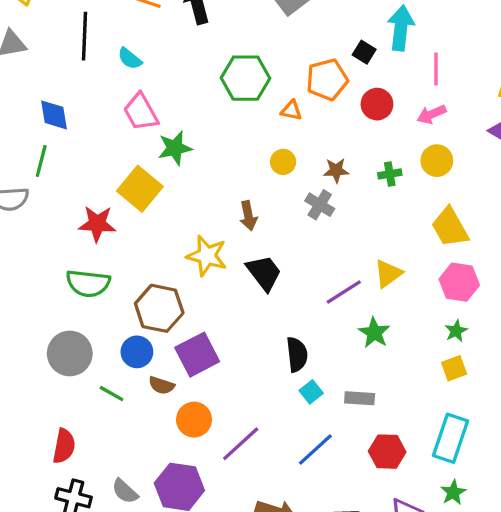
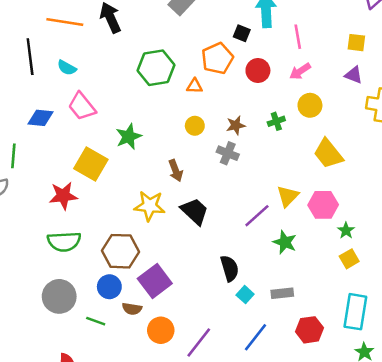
blue diamond: (54, 115) -> (41, 118), moved, turned -65
green star: (175, 148) -> (129, 137), moved
pink hexagon: (459, 282) -> (323, 205), moved

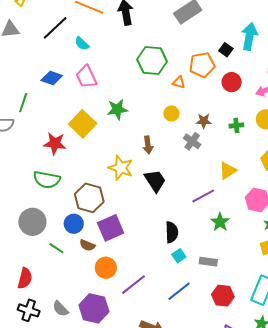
black line: (30, 57) -> (55, 28), turned 40
yellow triangle: (288, 196) -> (228, 171), moved

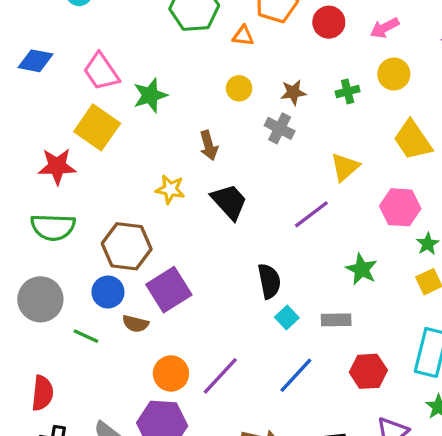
pink trapezoid: (86, 77) -> (101, 72), moved
yellow star: (121, 168) -> (170, 189), size x0.7
green star: (220, 222) -> (362, 269), moved
orange circle: (106, 268) -> (171, 373), moved

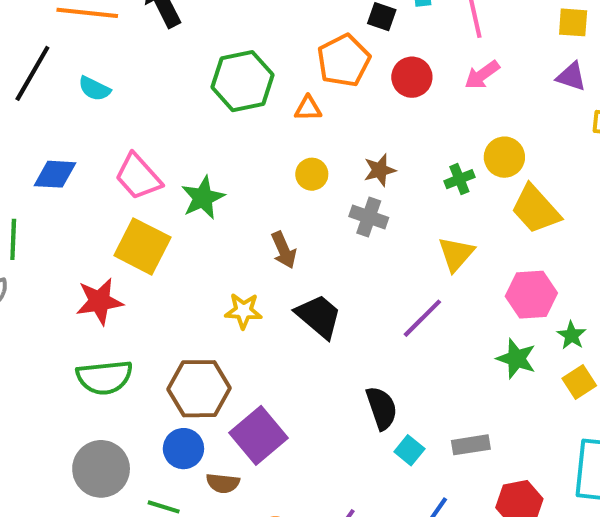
yellow circle: (394, 74) -> (504, 157), moved
green cross: (348, 91) -> (459, 179), moved
green star: (362, 269) -> (516, 359), moved

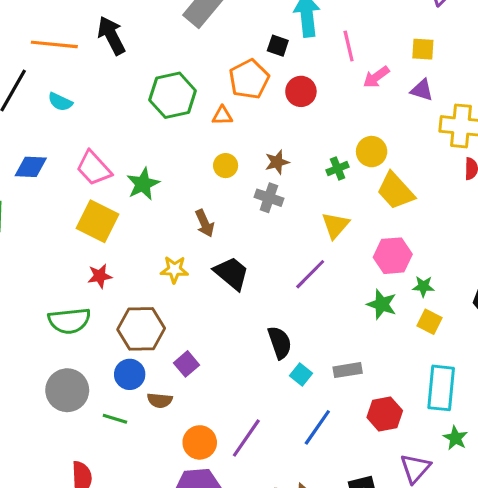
pink arrow: (482, 75) -> (376, 77), moved
red star: (99, 301) -> (100, 276), moved, size x0.7
green star: (572, 335) -> (423, 286), turned -30
yellow square: (579, 382) -> (430, 322), turned -30
purple square: (259, 435) -> (187, 364), size x0.6

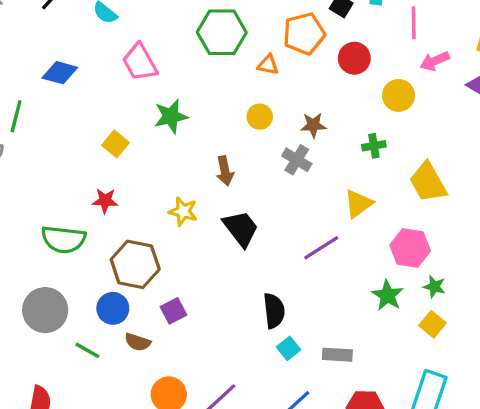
yellow circle: (372, 152) -> (398, 95), moved
pink trapezoid: (94, 168) -> (140, 62), moved
yellow square: (97, 221) -> (115, 144), size x0.6

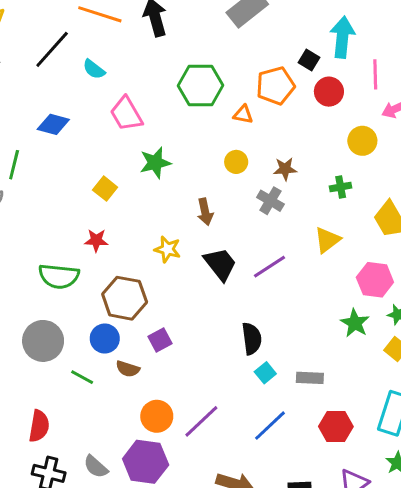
red circle: (354, 58) -> (329, 92), moved
purple line: (321, 248) -> (270, 267), moved

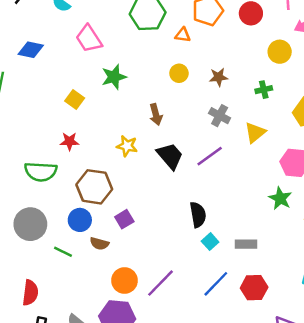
gray cross: (270, 201) -> (220, 116), moved
red hexagon: (336, 426) -> (254, 288), moved

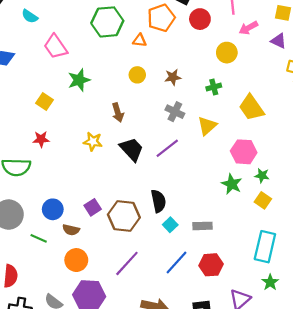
brown hexagon: (94, 187) -> (124, 216), moved
orange circle: (124, 281) -> (76, 260), moved

